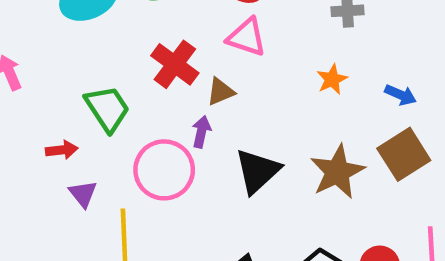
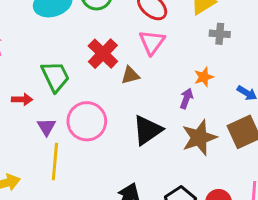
pink triangle: (247, 37) -> (152, 42), turned 40
purple arrow: (201, 132) -> (186, 99), moved
purple triangle: (83, 194) -> (46, 127), moved

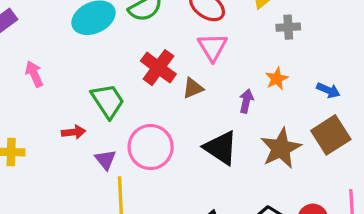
purple arrow: (186, 99) -> (246, 101), moved
black triangle: (147, 130) -> (221, 148), turned -44

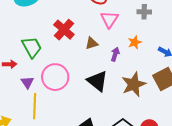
pink triangle: (212, 47) -> (110, 19), moved
brown triangle: (193, 88) -> (92, 43), moved

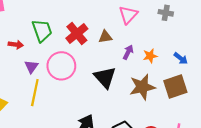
red cross: (64, 30) -> (77, 34), moved
orange star: (135, 42) -> (150, 56), moved

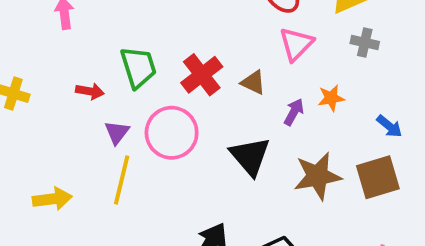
brown triangle: (105, 37) -> (253, 82), turned 32
orange star: (150, 56) -> (331, 98), moved

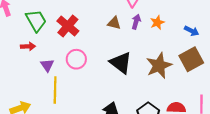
green trapezoid: (138, 67) -> (36, 21), moved
red cross: (202, 75) -> (68, 26), moved
purple arrow: (294, 112) -> (136, 22), moved
pink circle: (172, 133) -> (76, 59), size x0.7

